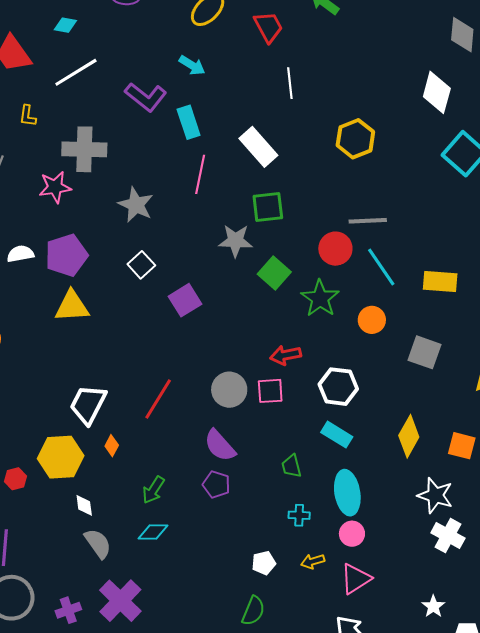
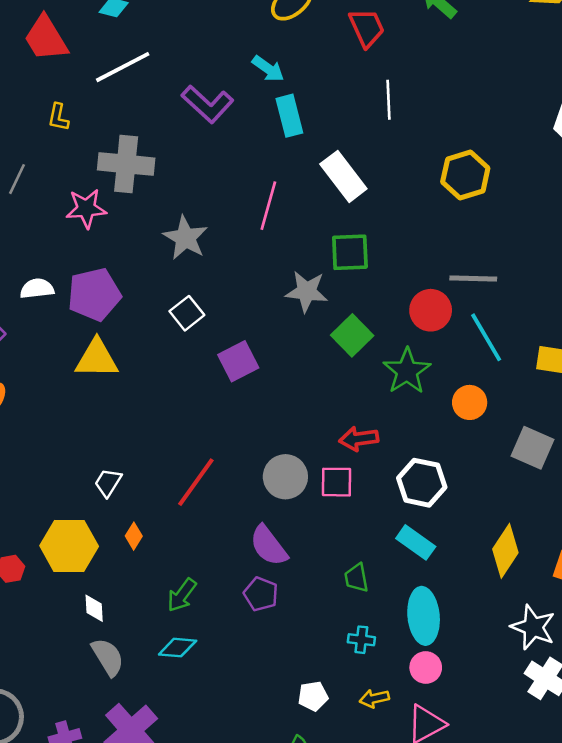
cyan rectangle: (189, 122) -> (289, 116), moved
white trapezoid: (88, 404) -> (108, 483), size x0.6

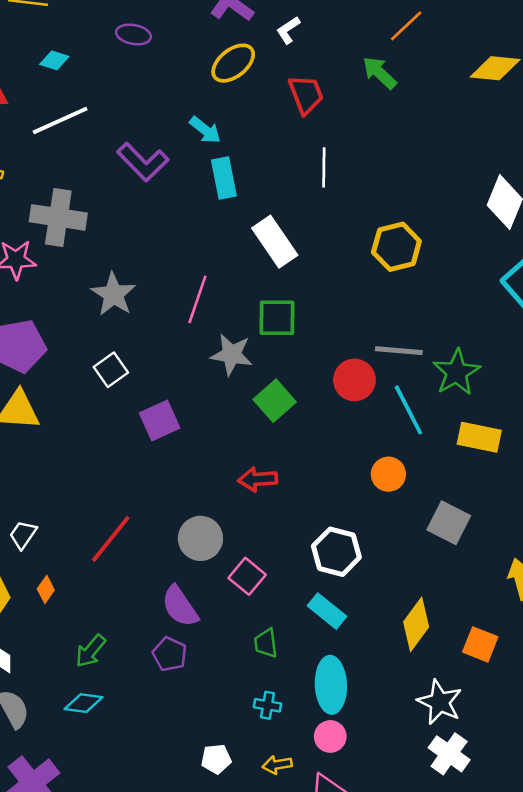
pink line: (268, 206) -> (197, 299), moved
green star: (407, 371) -> (456, 372), moved
red arrow: (359, 439) -> (258, 479), moved
pink square: (336, 482) -> (247, 576), moved, turned 36

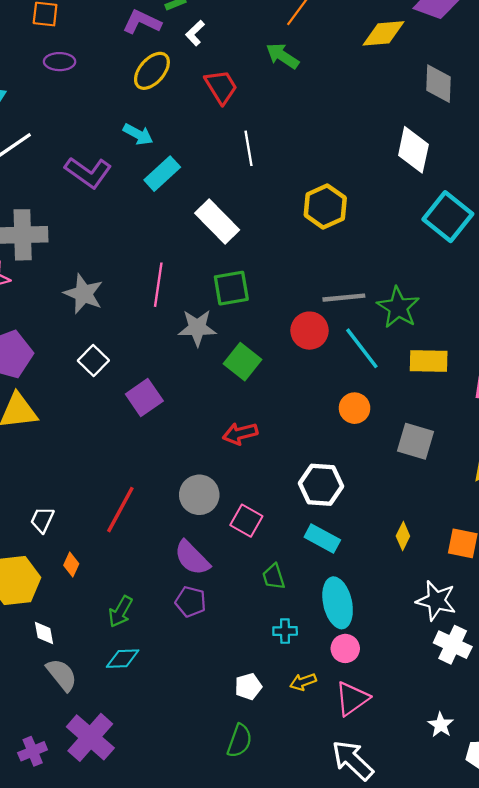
cyan rectangle: (224, 178) -> (162, 174), turned 69
yellow diamond: (416, 624) -> (403, 536), size x0.6

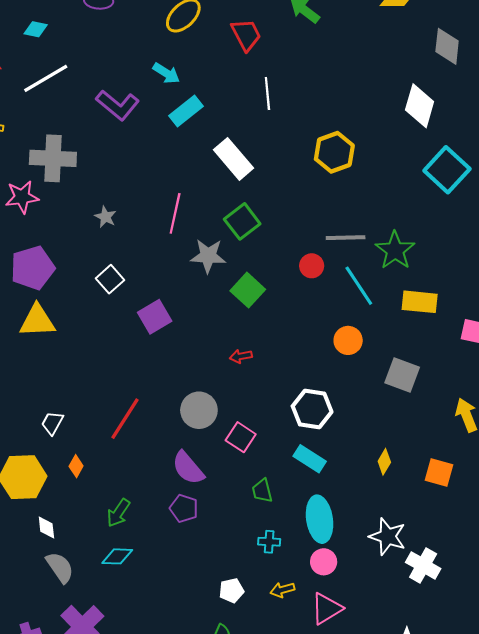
green square: (231, 288) -> (242, 221), turned -32
gray star: (84, 294) -> (105, 217), size x0.6
red circle: (309, 331) -> (312, 266), size x0.7
red arrow: (240, 433) -> (241, 356), size x0.7
white star: (436, 601) -> (388, 537), moved

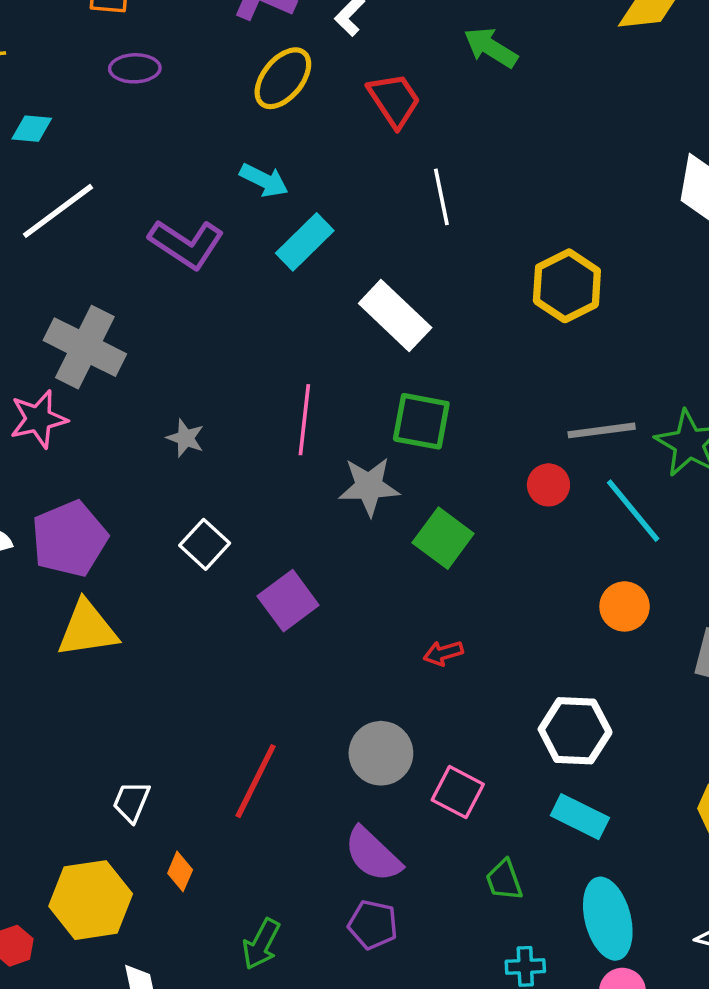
gray cross: (53, 158) -> (85, 347), turned 30
green square: (242, 221) -> (421, 421), turned -36

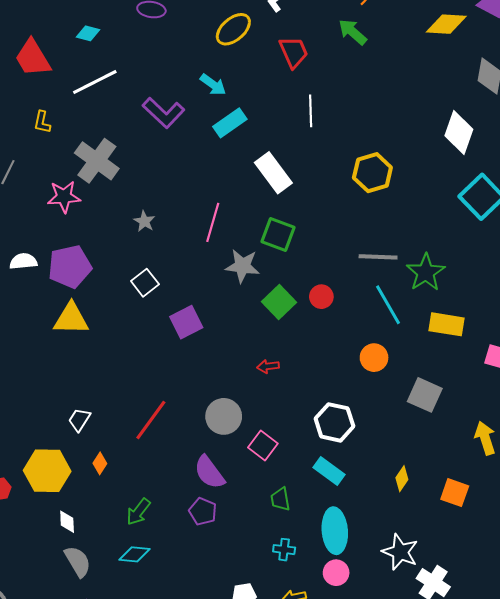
red circle: (548, 485) -> (321, 297), moved

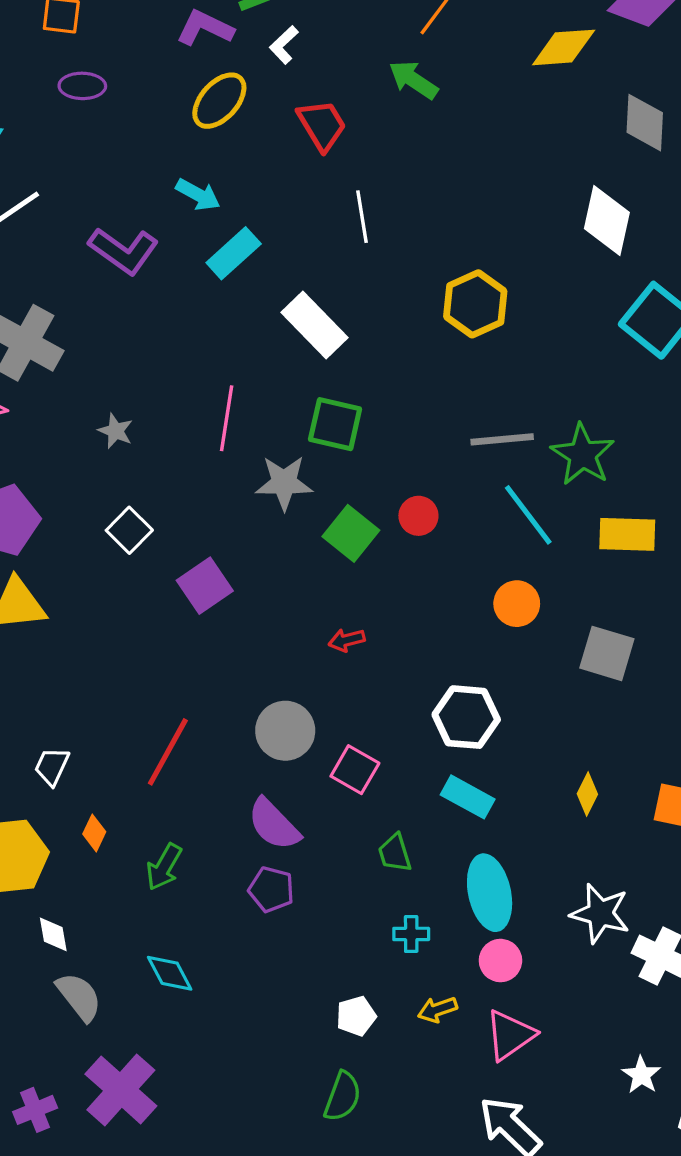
green arrow: (138, 512) -> (164, 867), moved
cyan diamond: (135, 554) -> (170, 973), turned 64

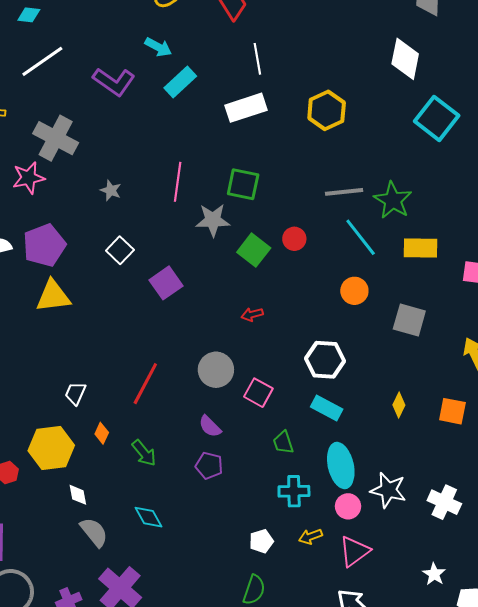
white rectangle: (315, 325) -> (246, 108), moved, turned -63
purple semicircle: (274, 824) -> (210, 426), size x0.7
green arrow: (164, 867) -> (144, 453), turned -68
white star: (600, 913) -> (388, 490), moved
cyan cross: (411, 934) -> (294, 491), size x1.4

